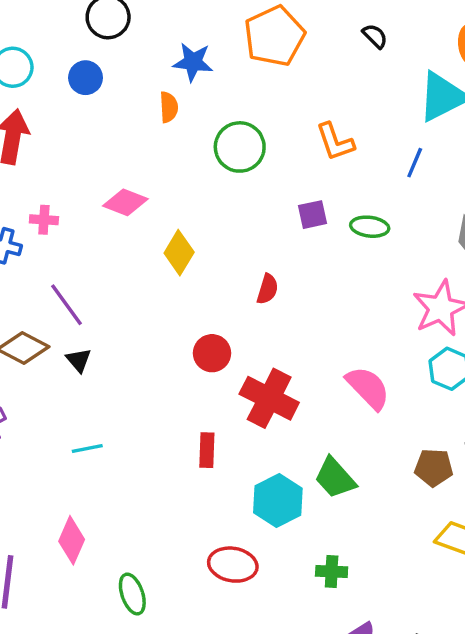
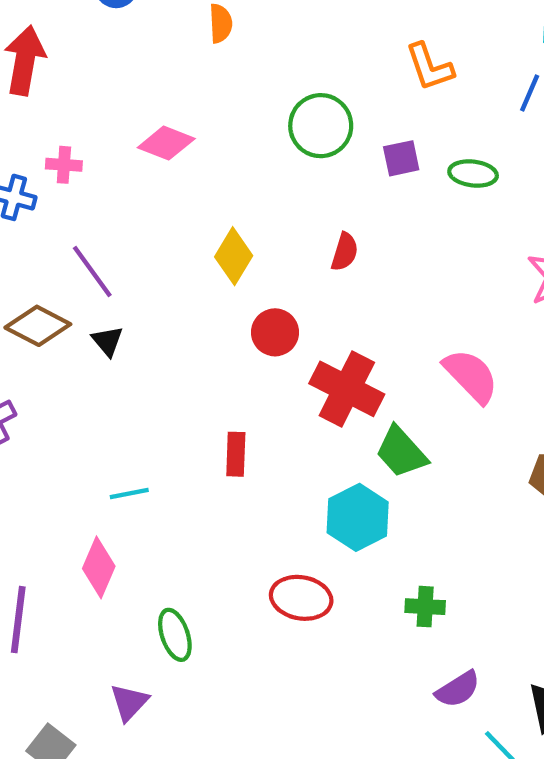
green circle: (240, 147) -> (321, 126), moved
yellow diamond: (179, 253) -> (234, 256), moved
cyan line: (87, 448) -> (129, 493), moved
red rectangle: (207, 450) -> (236, 454), moved
green trapezoid: (335, 478) -> (401, 452), moved

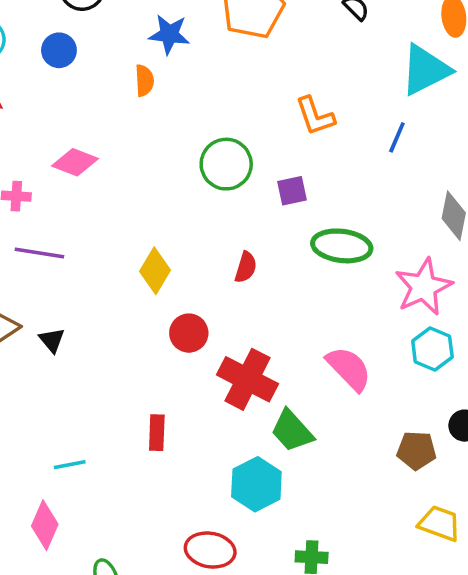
pink diamond: (166, 143) -> (75, 162), moved
green ellipse: (473, 174) -> (342, 246), moved, size x1.5
purple line: (92, 271) -> (39, 253), moved, turned -45

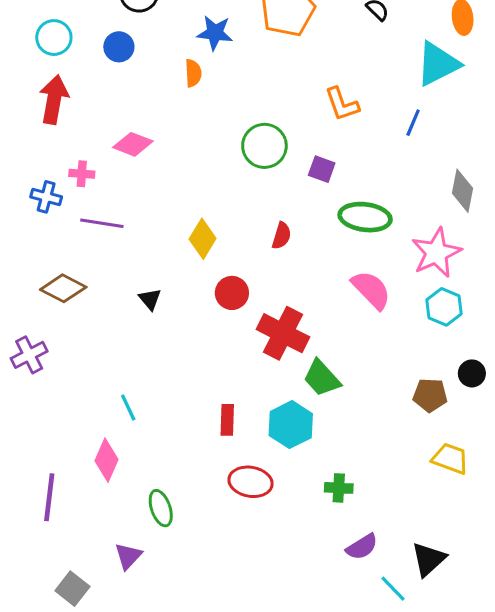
purple square: (292, 191) -> (322, 169), turned 32
black triangle: (52, 340) -> (150, 299), moved
pink semicircle: (349, 369) -> (371, 290), moved
red rectangle: (157, 433) -> (227, 420), moved
cyan line: (70, 465) -> (128, 407), turned 76

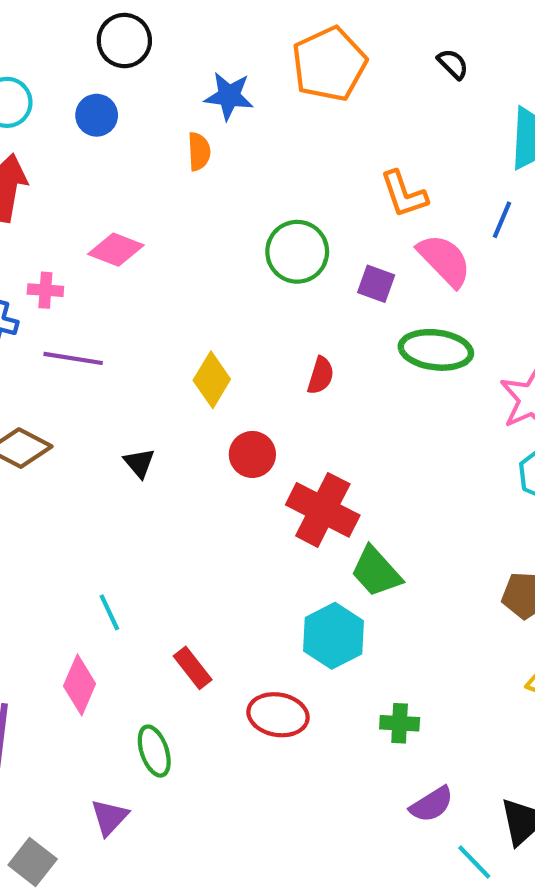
pink semicircle: (371, 290) -> (444, 260), moved
red rectangle: (227, 420) -> (193, 668), moved, turned -40

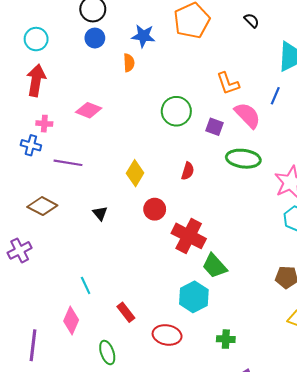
blue circle: (97, 115) -> (95, 38), moved
pink cross: (45, 290) -> (44, 124), moved

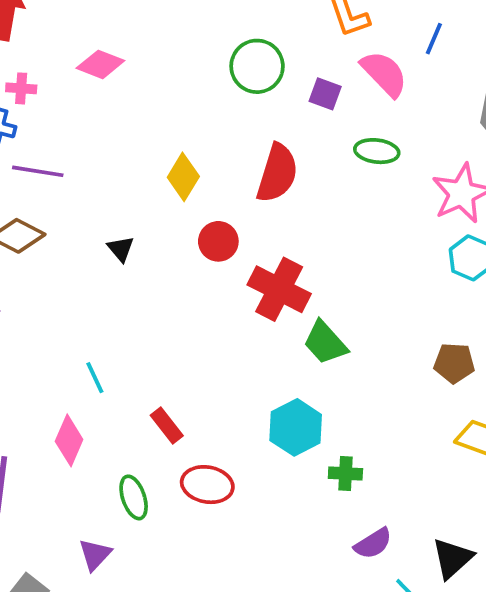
green ellipse: (243, 159) -> (377, 151), size x0.7
purple line: (68, 163) -> (38, 171), moved
red semicircle: (188, 171) -> (277, 173), size x1.8
cyan hexagon: (194, 297) -> (296, 427), moved
red ellipse: (167, 335) -> (207, 485), moved

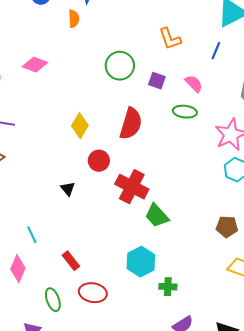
pink semicircle: (384, 74) -> (194, 84), moved, size x0.7
black triangle: (121, 249) -> (68, 189), moved

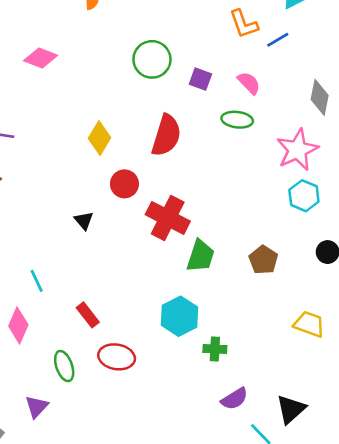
orange L-shape: (170, 39) -> (244, 24), moved
blue line: (216, 51) -> (278, 40), turned 36
green trapezoid: (157, 216) -> (200, 256), turned -120
brown pentagon: (227, 227) -> (263, 260), moved, turned 30

